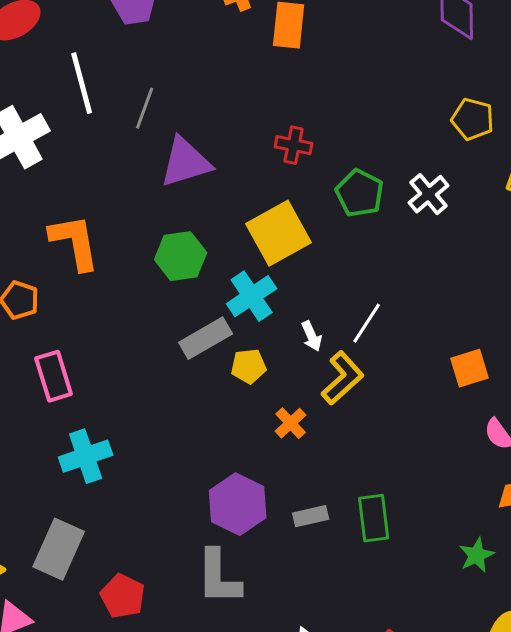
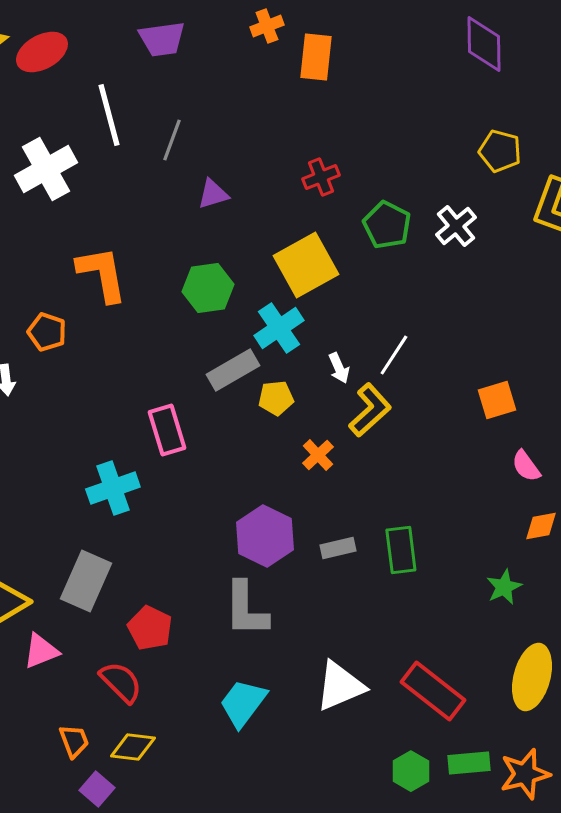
red cross: (294, 145) -> (321, 177), turned -33
purple triangle: (186, 162) -> (213, 194), size x0.6
pink rectangle: (54, 376) -> (167, 430), moved

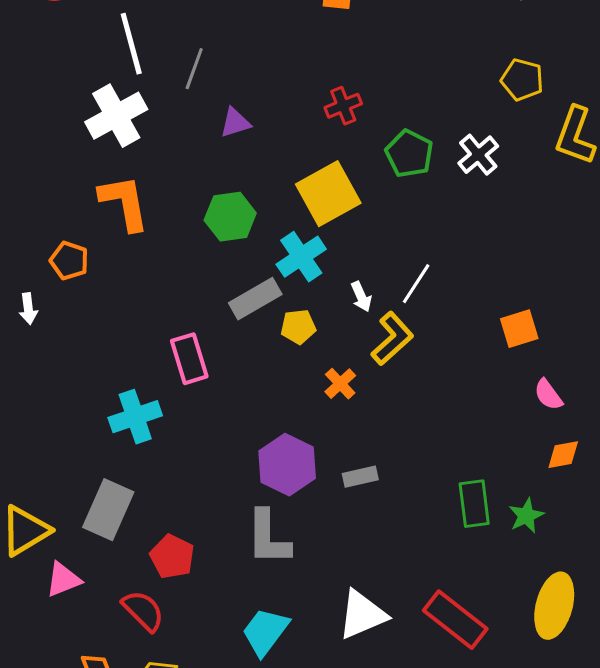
white cross: (46, 169) -> (116, 116), moved
green rectangle: (401, 550) -> (474, 504), moved

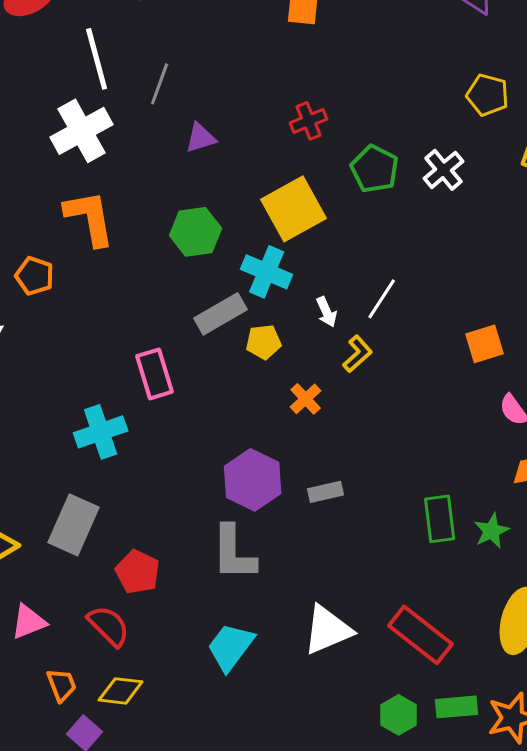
cyan cross: (301, 257) -> (267, 272), turned -33
yellow L-shape: (392, 339) -> (358, 354), size x0.7
pink triangle: (63, 580) -> (29, 622), moved

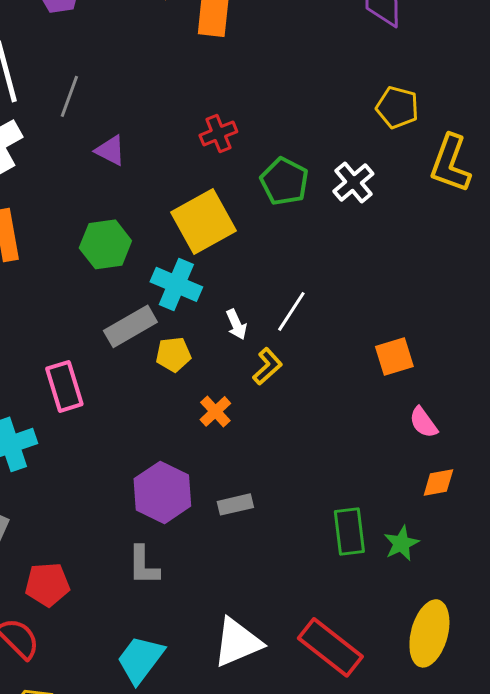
purple triangle: (201, 138) -> (110, 150), turned 44
gray L-shape: (234, 553) -> (143, 565), size x0.7
red pentagon: (138, 572) -> (47, 584), turned -30

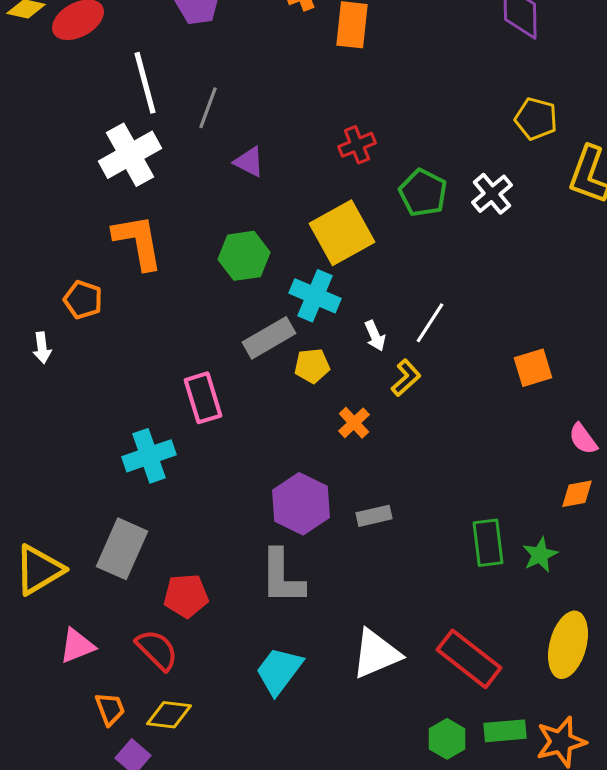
pink semicircle: (423, 422) -> (583, 439), moved
gray L-shape: (143, 565) -> (282, 577), size x1.4

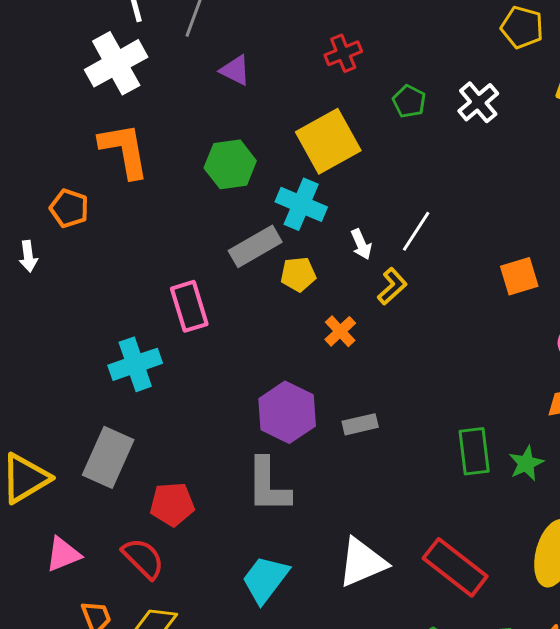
green pentagon: (423, 193) -> (409, 101), size x0.7

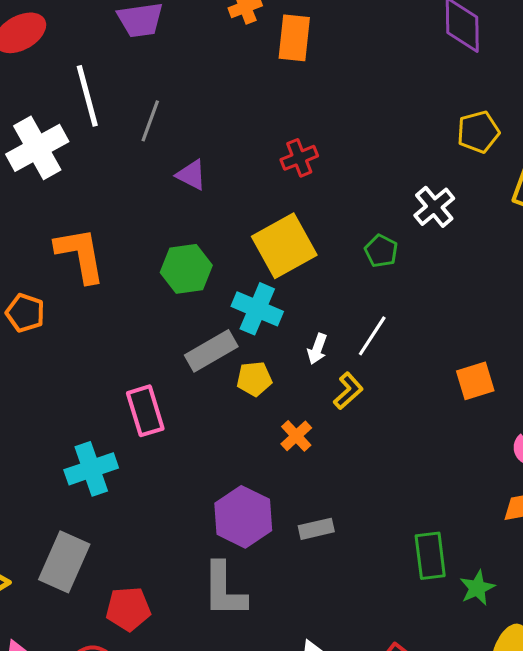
yellow pentagon: (522, 27) -> (478, 132), turned -30
white cross: (116, 63) -> (37, 148), moved
green pentagon: (409, 101) -> (381, 251), moved
white arrow: (361, 244) -> (317, 349), turned 44
green star: (526, 463) -> (477, 588), moved

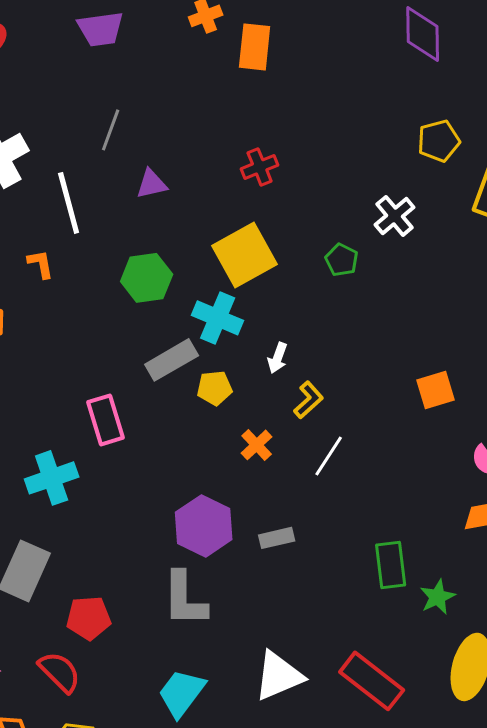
white line: (87, 96) -> (69, 203), moved
purple triangle: (191, 175) -> (152, 184), turned -40
orange L-shape: (80, 255) -> (41, 264), size x0.5
white line: (372, 336) -> (329, 456), moved

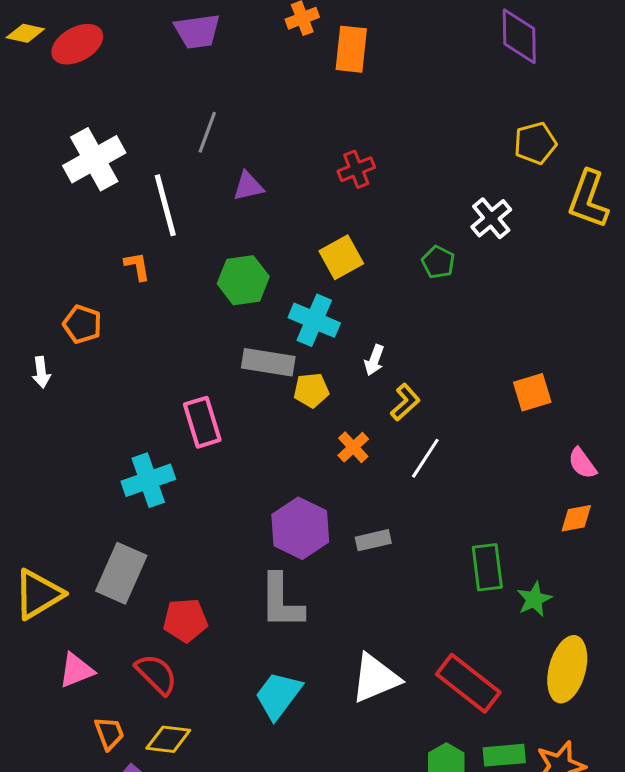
yellow square: (245, 255) -> (341, 257), size x0.7
gray rectangle: (172, 360) -> (268, 362), turned 39

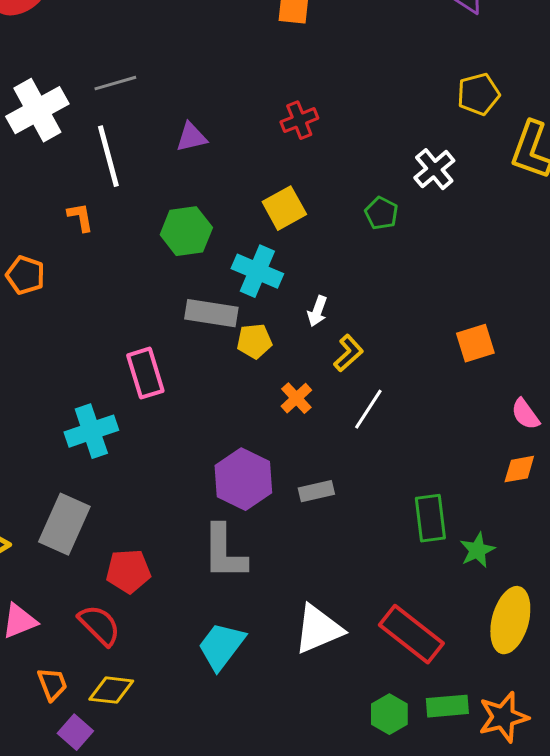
gray line: (207, 132) -> (115, 83), moved, turned 54

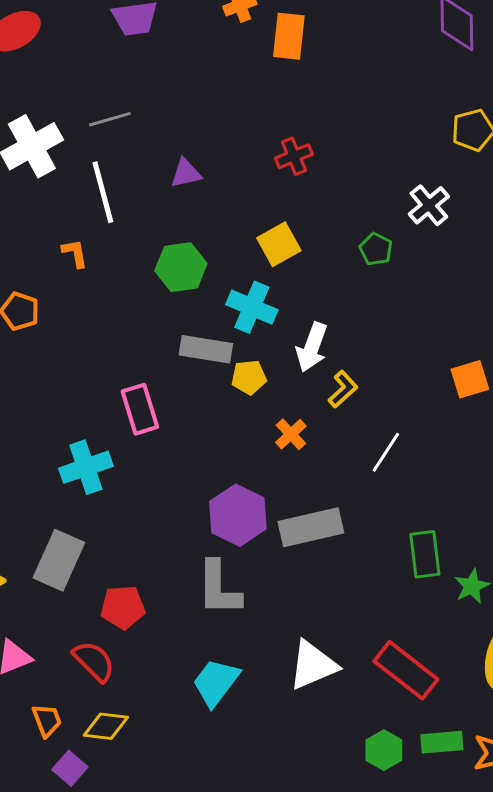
white arrow: (317, 311) -> (312, 347), size x1.6
white line: (368, 409) -> (386, 452), moved
gray rectangle: (316, 491) -> (311, 527), size x1.8

